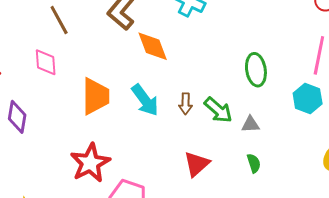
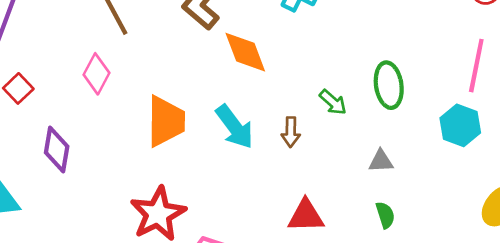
pink diamond: (46, 62) -> (97, 74), turned 32
green arrow: (218, 110) -> (333, 102), moved, size x0.7
red triangle: (197, 164) -> (306, 216), turned 40

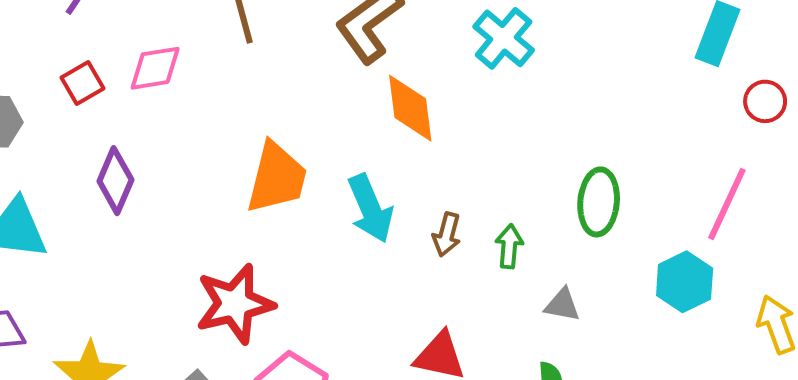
pink diamond: (97, 74) -> (155, 68), moved, turned 39
green arrow: (333, 102) -> (509, 246), moved, turned -140

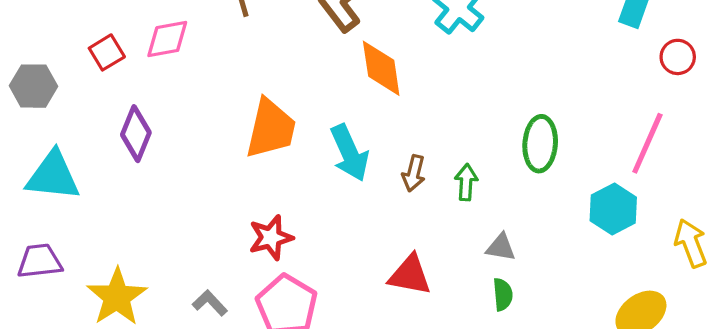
red star: (235, 304) -> (271, 238), moved, size x0.7
gray triangle: (562, 305) -> (501, 247), moved

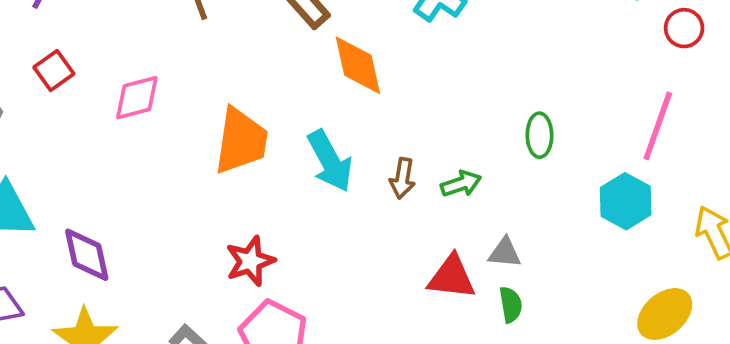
pink diamond: (167, 39) -> (137, 98), moved
purple diamond: (136, 134) -> (87, 255), moved, turned -30
green ellipse: (540, 144) -> (539, 135), size x0.7
green arrow: (466, 182) -> (461, 184), turned 72
red triangle: (410, 275) -> (452, 277), moved

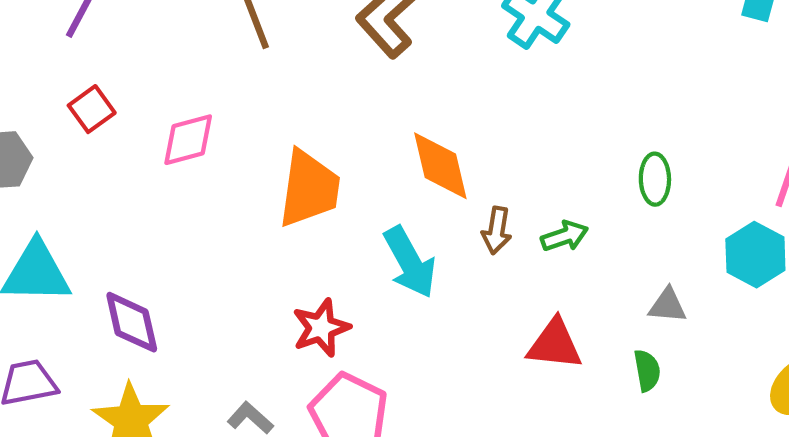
orange diamond: (358, 65) -> (440, 166), moved
cyan arrow: (330, 161) -> (410, 262), moved
gray triangle: (505, 253) -> (667, 306), moved
green semicircle: (511, 305) -> (647, 370), moved

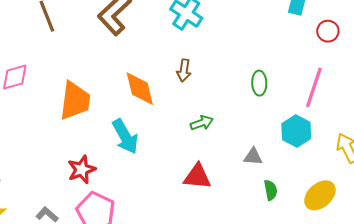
green ellipse: (655, 179) -> (259, 83), moved
brown arrow: (497, 230) -> (184, 70), moved
green semicircle: (647, 370) -> (271, 190), moved

